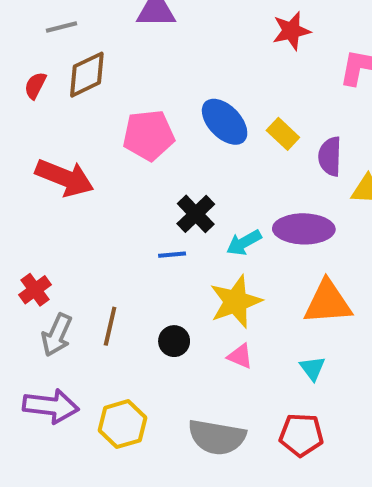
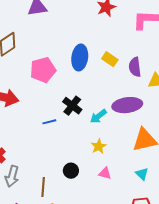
blue ellipse: (225, 122) -> (80, 58), turned 60
blue line: (172, 255) -> (49, 122), moved
yellow star: (236, 302) -> (99, 146), size x0.6
brown line: (110, 326) -> (43, 187), moved

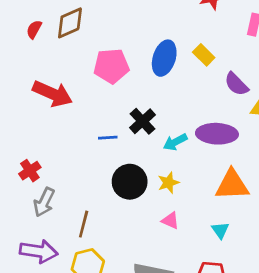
yellow rectangle: (110, 59) -> (204, 55), moved
purple semicircle: (135, 67) -> (236, 84), turned -48
black circle: (71, 171) -> (130, 182), moved, size x1.6

